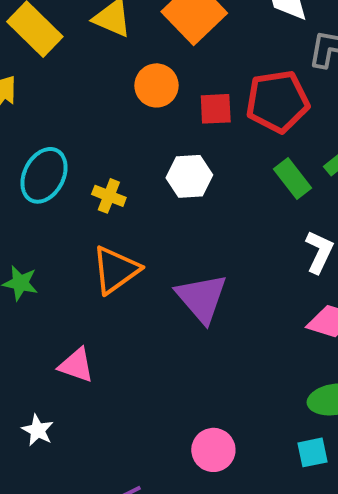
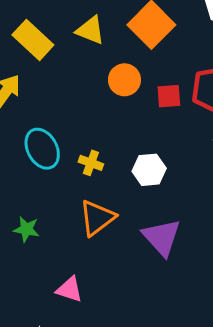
cyan ellipse: (44, 175) -> (42, 149), turned -54
white hexagon: (189, 176) -> (149, 170), moved

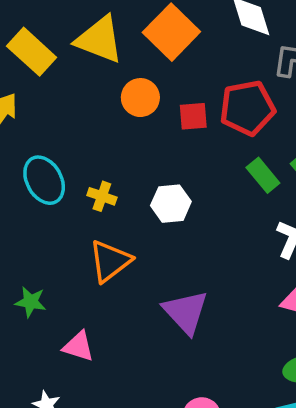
yellow triangle: (90, 30) -> (99, 40), size x1.4
green star: (26, 229) -> (31, 302), moved
purple triangle: (162, 237) -> (186, 312), moved

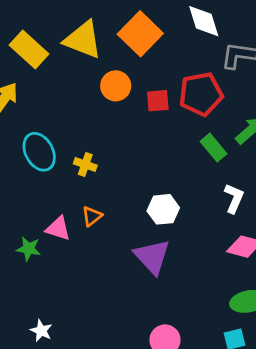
white hexagon: (171, 204) -> (163, 209), moved
orange triangle: (110, 261) -> (92, 216), size x0.6
pink triangle: (78, 346) -> (58, 228), moved

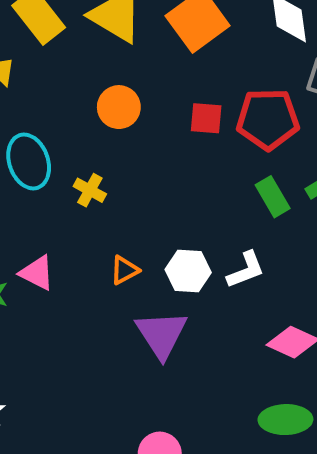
orange circle: (116, 86) -> (119, 107), moved
white L-shape: (234, 198) -> (246, 270), moved, turned 36
orange triangle: (92, 216) -> (125, 270), moved

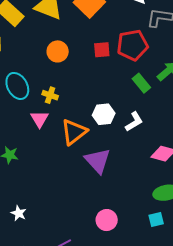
orange triangle: (125, 270) -> (74, 132), size x1.8
white hexagon: (188, 271) -> (104, 114), moved
pink triangle: (37, 273) -> (40, 119), moved, turned 42

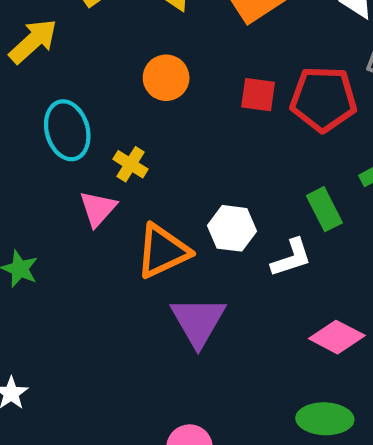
green rectangle: (141, 83) -> (324, 209), moved

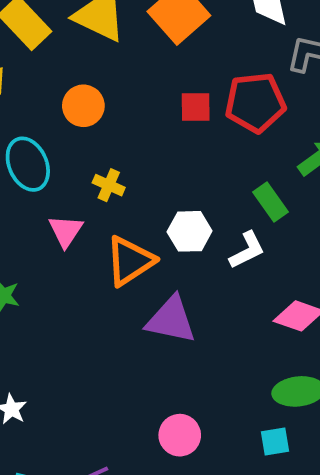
orange circle: (166, 78) -> (83, 106), moved
yellow cross: (131, 164) -> (109, 185), moved
purple triangle: (198, 321) -> (171, 320), turned -40

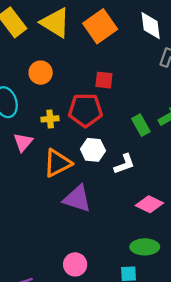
red pentagon: (255, 103) -> (85, 110), moved
yellow cross: (109, 185) -> (50, 119), turned -35
green rectangle: (271, 202) -> (141, 125), moved

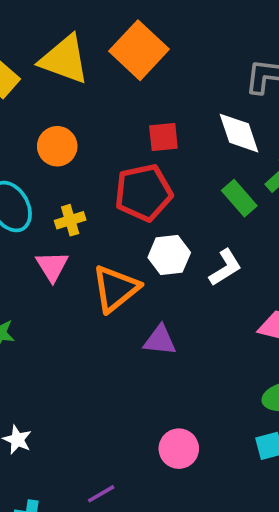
white diamond: (151, 26) -> (239, 133), moved
yellow cross: (50, 119) -> (70, 220), moved
purple triangle: (77, 199) -> (160, 340), size x0.7

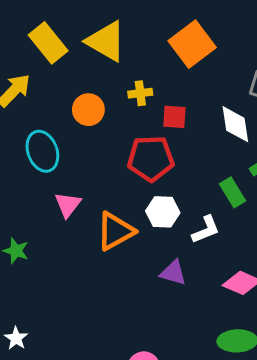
orange square: (139, 50) -> (192, 44), moved
green rectangle: (239, 198) -> (232, 192), moved
yellow cross: (70, 220) -> (140, 93), moved
purple triangle: (160, 340) -> (173, 273), moved

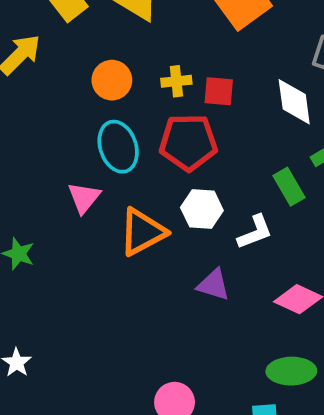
yellow cross: (140, 93) -> (176, 81), moved
cyan ellipse: (42, 151) -> (118, 147), moved

